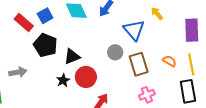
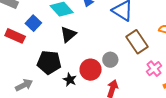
black pentagon: (45, 45) -> (49, 62), moved
gray circle: (115, 52) -> (110, 60), moved
black triangle: (72, 57) -> (68, 34), moved

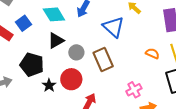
brown rectangle: (137, 42) -> (103, 59), moved
gray circle: (110, 60) -> (76, 52), moved

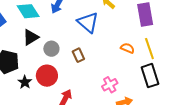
brown rectangle: (103, 59) -> (78, 55), size x0.6

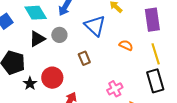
orange semicircle: (127, 48) -> (126, 45), moved
gray circle: (51, 49) -> (59, 35), moved

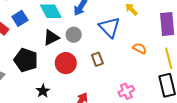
red circle: (52, 78) -> (66, 63), moved
black star: (30, 83) -> (43, 91), moved

